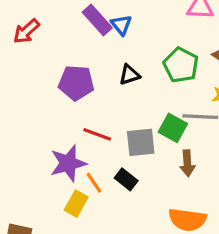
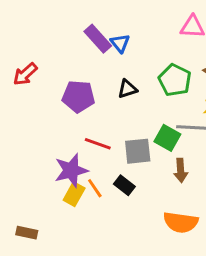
red arrow: (26, 31) -> (25, 74), moved
yellow rectangle: (76, 204) -> (74, 194), moved

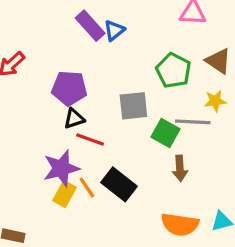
blue triangle: (120, 43) -> (114, 30), turned 30
black triangle: (127, 89) -> (74, 119), moved
gray square: (138, 151) -> (133, 106), moved
black rectangle: (124, 185) -> (119, 184), size x1.5

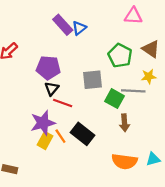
black triangle: (74, 119) -> (52, 89), turned -32

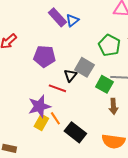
gray square: (92, 80) -> (84, 67), turned 36
black triangle: (52, 89) -> (70, 75), moved
black rectangle: (83, 134) -> (75, 132), moved

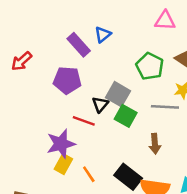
purple rectangle: (57, 17) -> (79, 45), moved
green square: (104, 84) -> (126, 116), moved
orange line: (55, 118) -> (89, 174), moved
black rectangle: (75, 132) -> (128, 177), moved

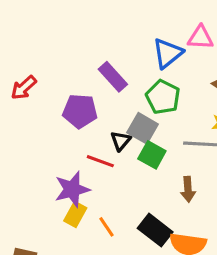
blue triangle: (103, 35) -> (168, 53), moved, size x1.5
purple rectangle: (79, 45) -> (113, 77), moved
green pentagon: (150, 66) -> (163, 97), moved

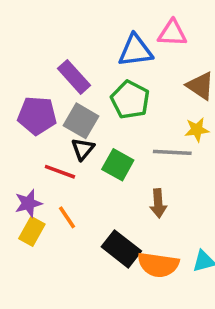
blue triangle: (168, 53) -> (135, 51), turned 32
gray square: (143, 128) -> (81, 121), moved
purple star: (72, 189) -> (28, 203), size x0.7
orange line: (107, 227) -> (67, 217), moved

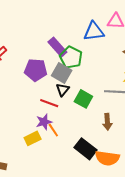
green pentagon: (130, 100) -> (71, 57), moved
purple star: (28, 203) -> (44, 122), moved
yellow rectangle: (32, 231) -> (33, 138), turned 35

